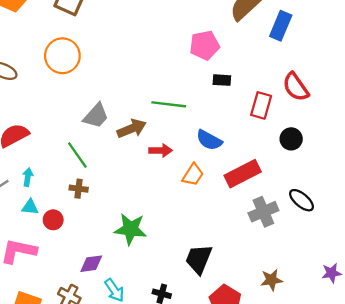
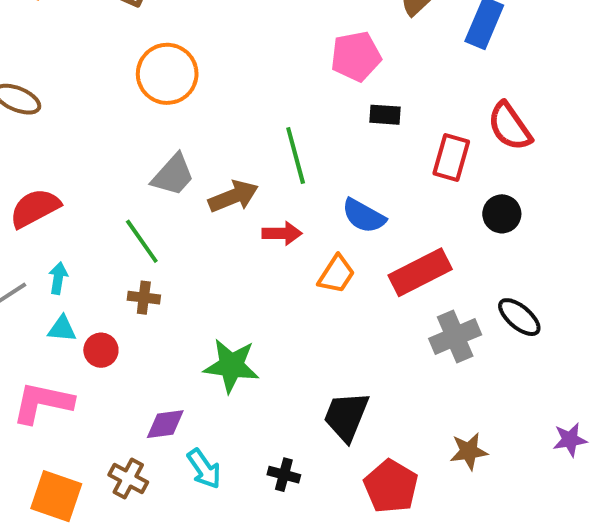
orange circle: (62, 56) -> (167, 74), moved
green line: (169, 104) -> (296, 156), turned 68

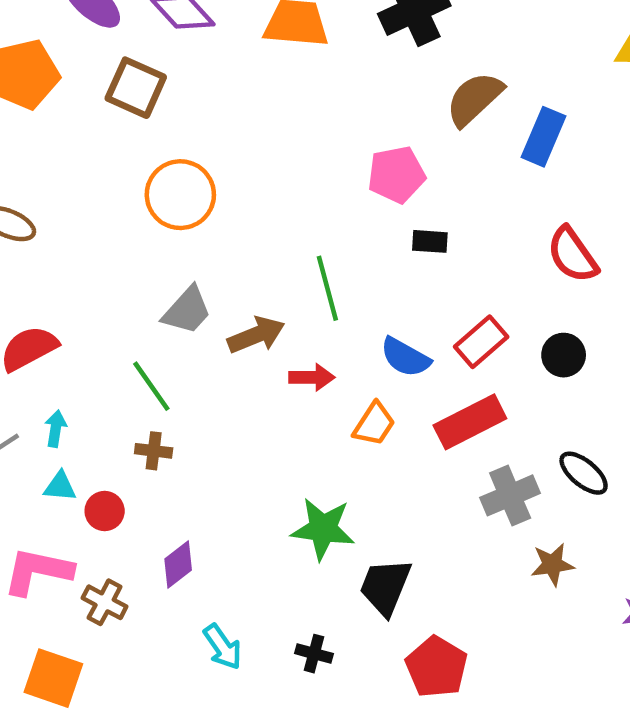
red rectangle: (451, 157) -> (481, 342), moved, turned 33
green star: (231, 366) -> (323, 529), moved
purple diamond: (165, 424) -> (178, 564), moved, turned -30
brown star: (469, 451) -> (552, 564), moved
brown cross: (128, 479) -> (105, 602), moved

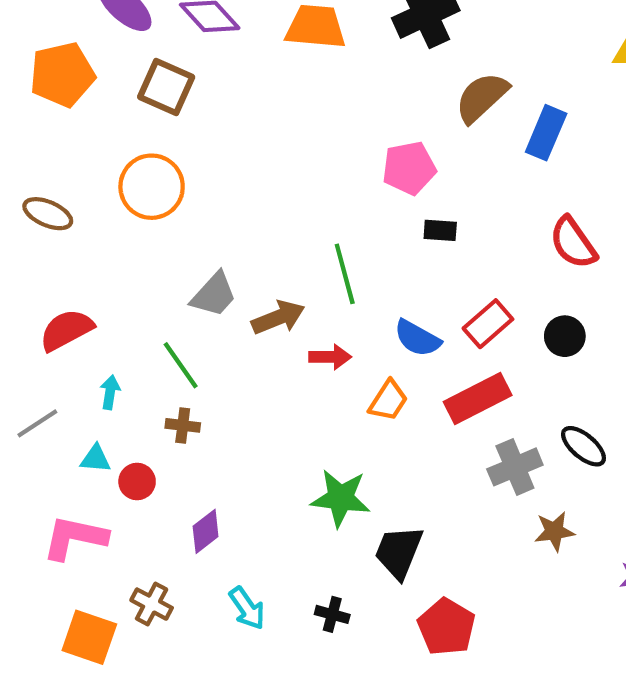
orange circle: (180, 195) -> (152, 187), moved
cyan arrow: (56, 429) -> (110, 392), moved
brown cross: (105, 602) -> (152, 604), moved

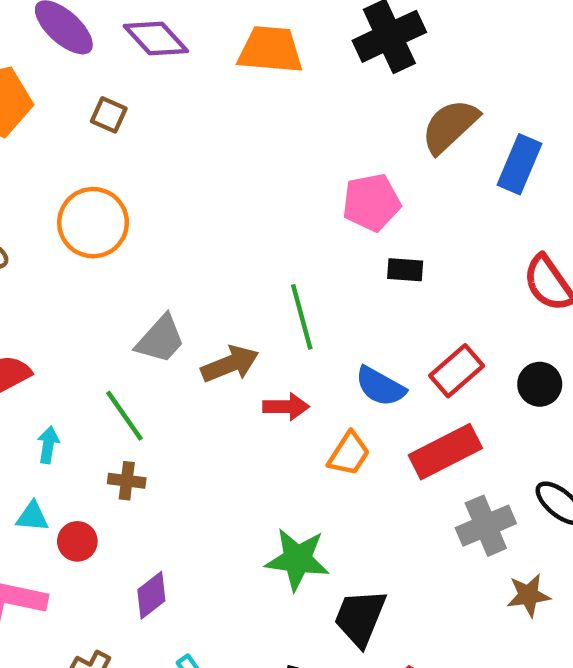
brown square: (166, 87) -> (109, 115), size x0.6

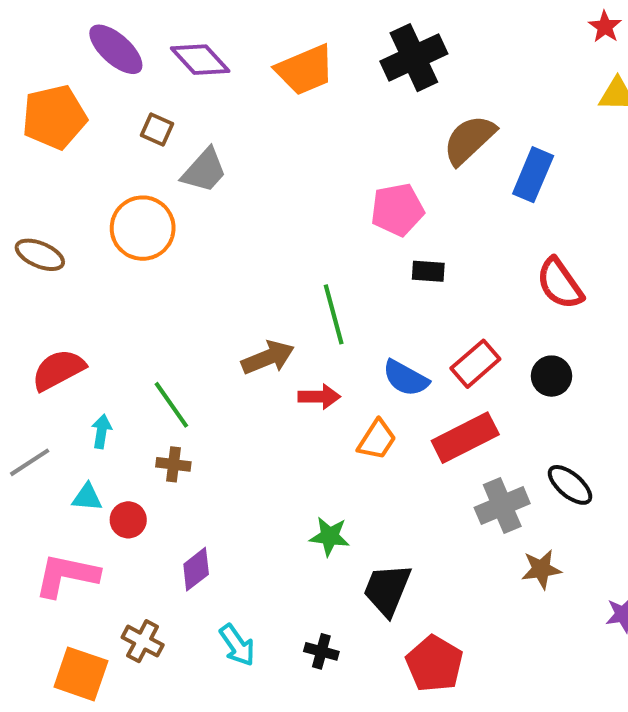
orange trapezoid: (270, 50) -> (305, 70), turned 152
gray trapezoid: (160, 339) -> (204, 171), moved
green star: (297, 559) -> (330, 536), size x0.7

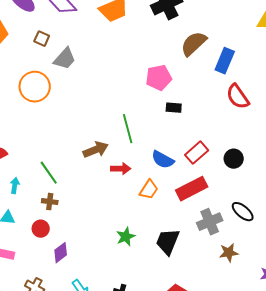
red semicircle: (560, 284) -> (238, 97), moved
red circle: (128, 520) -> (41, 229), moved
green star: (330, 536) -> (126, 237), turned -30
black trapezoid: (387, 590) -> (168, 242), moved

